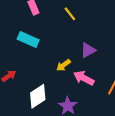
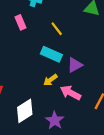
cyan rectangle: (28, 39) -> (51, 54), moved

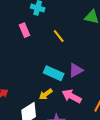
cyan rectangle: (51, 54) -> (54, 73), moved
yellow arrow: (50, 80) -> (46, 94), moved

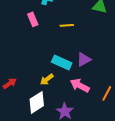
yellow line: (59, 36) -> (67, 25), turned -56
yellow arrow: (46, 94) -> (47, 79), moved

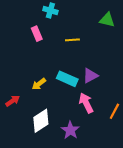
yellow arrow: (47, 79) -> (39, 84), moved
pink arrow: (80, 85) -> (86, 103), turned 36

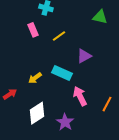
yellow line: (72, 40) -> (59, 36), moved, turned -32
purple triangle: (90, 76) -> (84, 56), moved

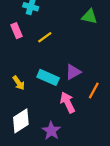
purple triangle: (84, 56) -> (73, 72), moved
yellow arrow: (35, 78) -> (19, 83), turned -88
orange line: (107, 104) -> (94, 90), moved

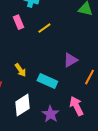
cyan rectangle: (48, 77) -> (47, 81), moved
pink arrow: (68, 102) -> (76, 106), moved

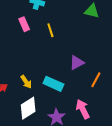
yellow line: (44, 28) -> (50, 30), turned -72
yellow arrow: (20, 70) -> (26, 82), moved

